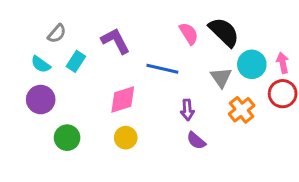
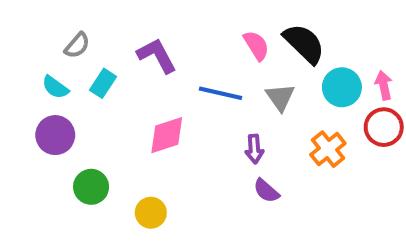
gray triangle: (221, 78) -> (280, 97), moved
yellow circle: (126, 138) -> (151, 213), moved

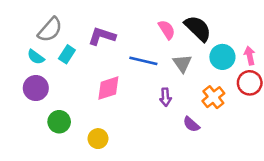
gray semicircle: (77, 45) -> (50, 30), size x1.5
purple L-shape: (157, 55) -> (102, 36), turned -44
purple semicircle: (266, 191) -> (191, 124), moved

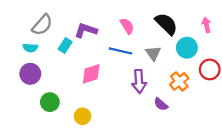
pink semicircle: (167, 30) -> (127, 26), moved
cyan rectangle: (67, 54) -> (65, 46), moved
pink arrow: (250, 56) -> (206, 25), moved
cyan semicircle: (36, 57) -> (30, 48), turned -32
purple arrow: (165, 97) -> (139, 81), size x1.5

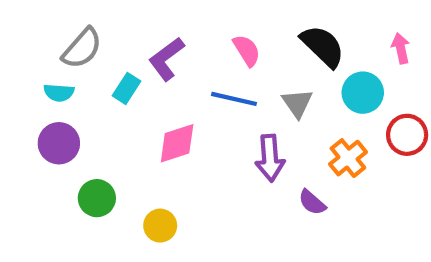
purple L-shape: (86, 30) -> (166, 59), turned -55

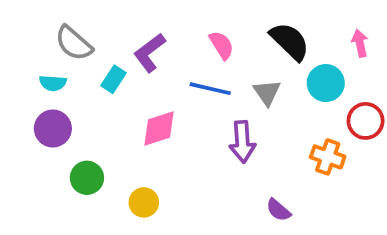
gray semicircle: (82, 48) -> (74, 43), turned 90
orange cross: (348, 158) -> (328, 157), moved, turned -32
purple semicircle: (312, 202) -> (278, 210), moved

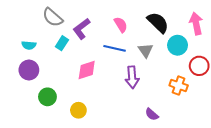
gray semicircle: (74, 43) -> (53, 17), moved
pink arrow: (360, 43) -> (196, 24), size x1.5

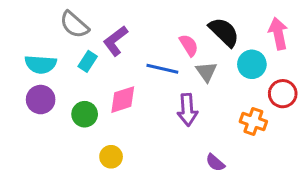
pink semicircle: (121, 25) -> (189, 45), moved
cyan semicircle: (29, 45) -> (41, 64), size x1.5
green circle: (47, 97) -> (85, 114), moved

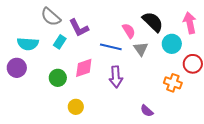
purple L-shape: (115, 41) -> (79, 28), turned -80
purple circle: (41, 100) -> (17, 68), moved
purple arrow: (187, 110) -> (116, 77), moved

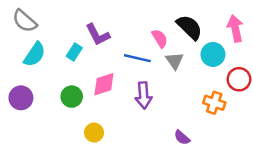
gray semicircle: (51, 17) -> (25, 21), moved
cyan semicircle: (28, 44) -> (35, 54), turned -60
purple circle: (17, 68) -> (21, 98), moved

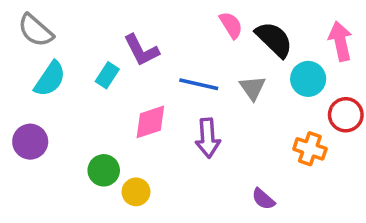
pink semicircle: (160, 38) -> (231, 25), moved
green circle: (72, 97) -> (104, 170), moved

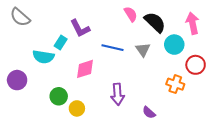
cyan semicircle: (50, 79) -> (43, 57), moved, turned 65
purple arrow: (208, 138) -> (117, 94), moved

